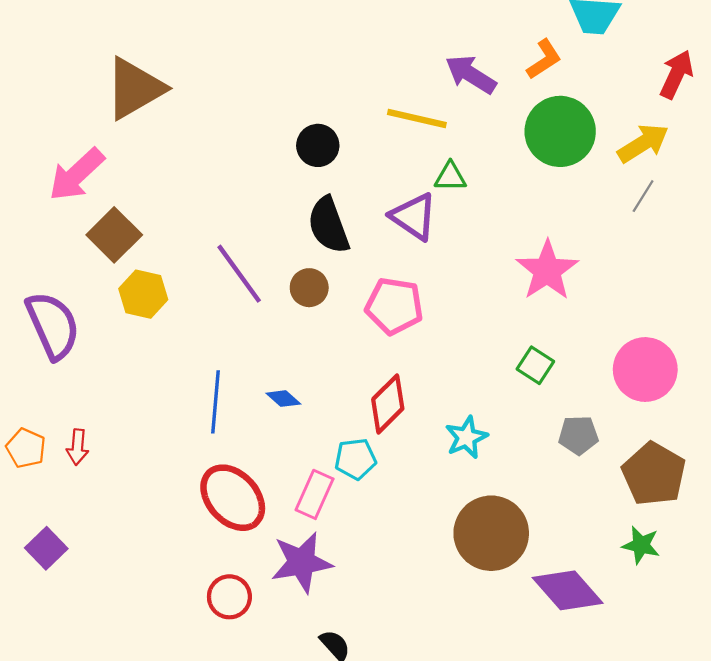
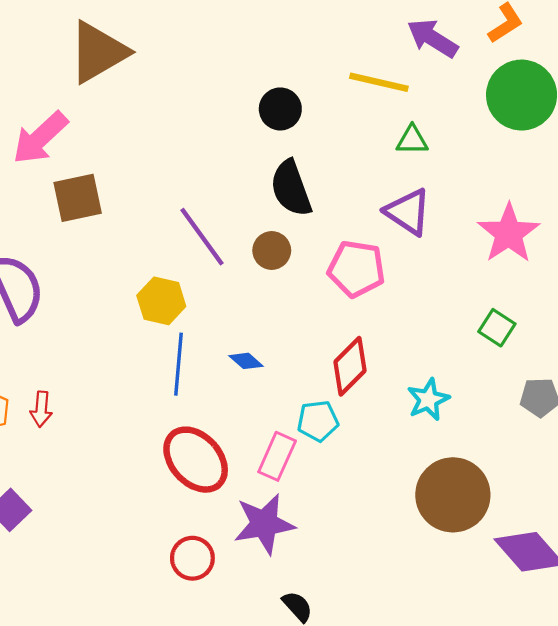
purple triangle: (414, 217) -> (408, 212), moved
brown square: (114, 235) -> (78, 198), turned 33
yellow hexagon: (143, 294) -> (161, 301), moved

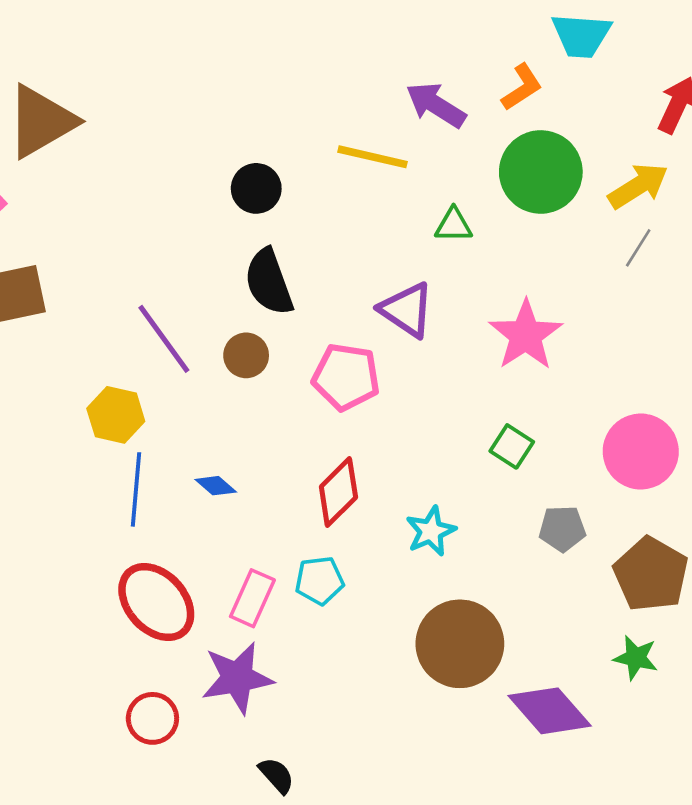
green triangle: (412, 140) -> (454, 225), moved
cyan pentagon: (318, 421) -> (319, 581), moved

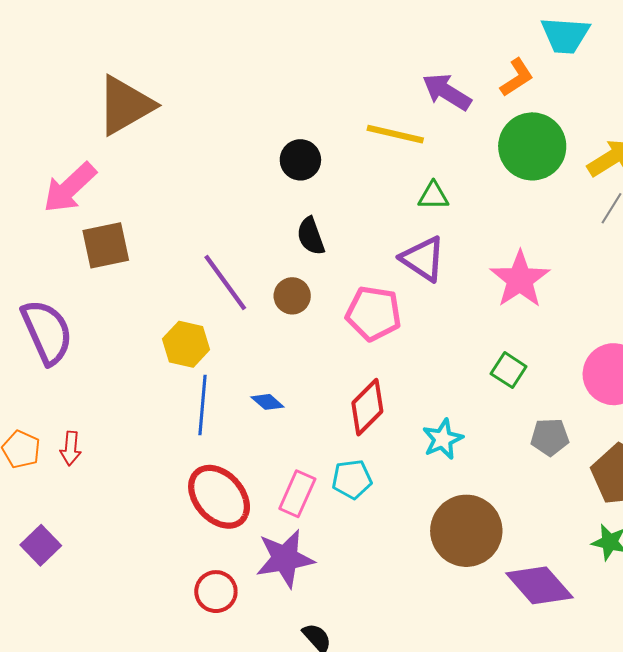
green triangle: (454, 225) -> (433, 196), moved
black semicircle: (269, 282) -> (311, 236), size x0.7

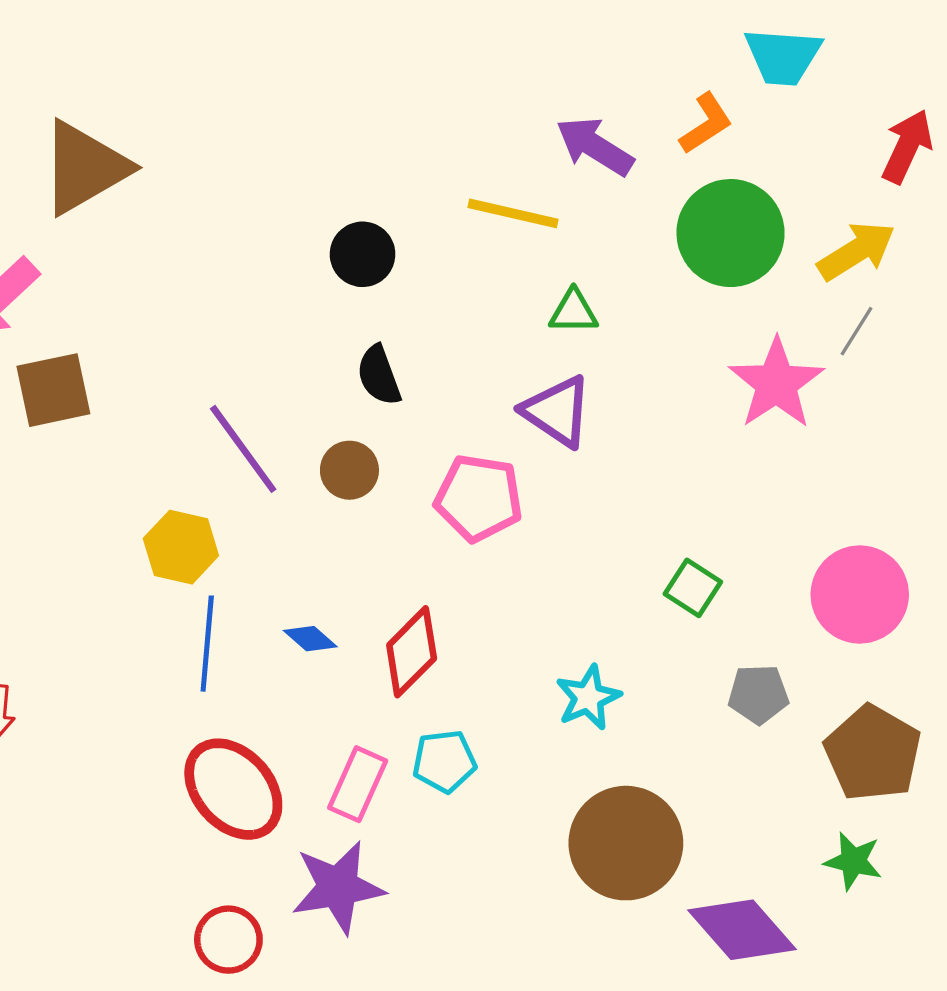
pink star: (520, 279) -> (776, 384), moved
red diamond: (367, 407) -> (412, 652), moved

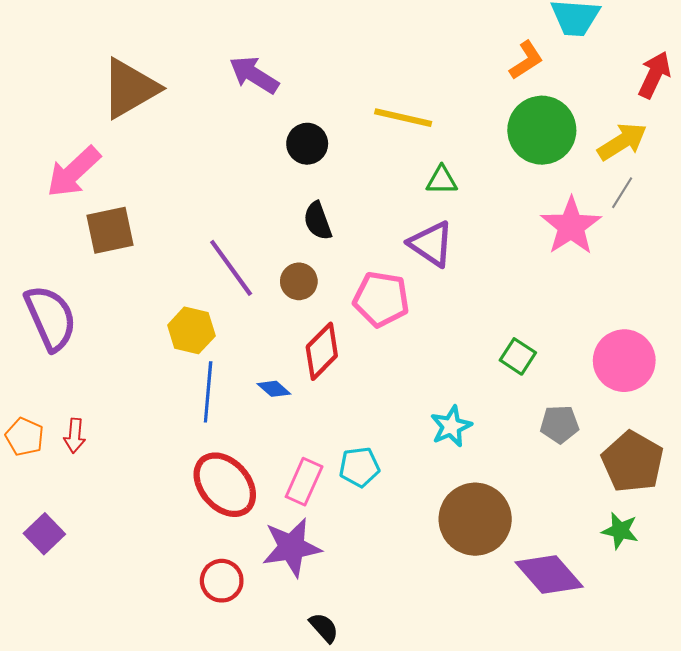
purple arrow: (595, 146) -> (254, 75), moved
red diamond: (412, 652) -> (322, 351), moved

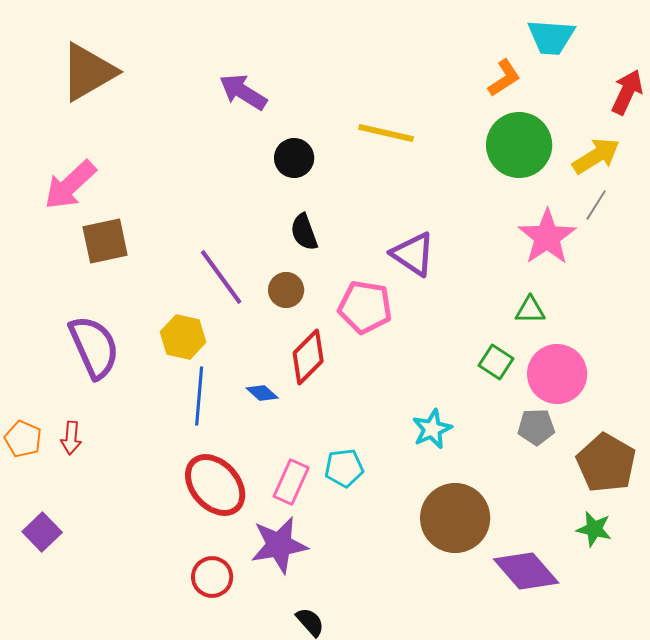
brown triangle: (130, 88) -> (88, 72), moved
green triangle: (442, 180) -> (530, 310), moved
purple semicircle: (51, 318) -> (94, 347), moved
pink circle: (624, 361) -> (557, 374), moved

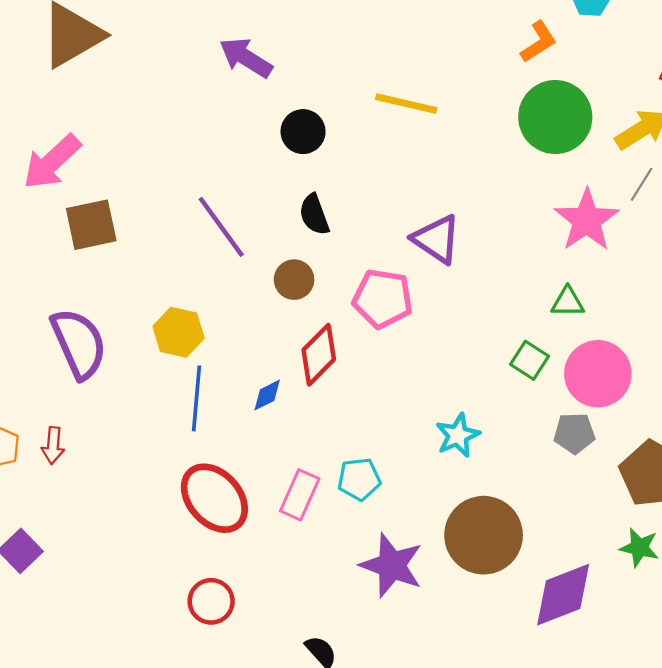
purple line: (221, 277) -> (221, 227), moved
blue diamond: (262, 393) -> (267, 395), turned -68
purple star: (279, 545) -> (392, 565), moved, turned 30
purple diamond: (526, 571) -> (563, 595), turned -70

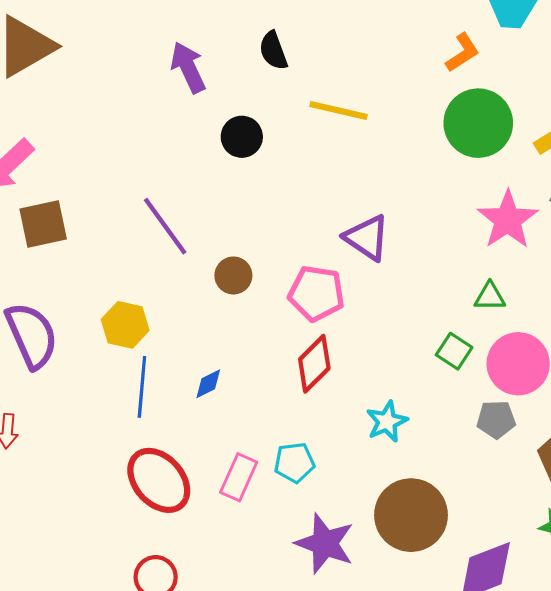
purple arrow: (246, 58) -> (188, 67), turned 33
black semicircle: (314, 215) -> (273, 51), moved
red diamond: (319, 355) -> (314, 364), moved

